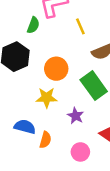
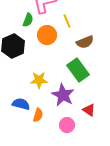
orange circle: (56, 69) -> (47, 35), moved
purple star: (76, 116) -> (63, 95), size x1.6

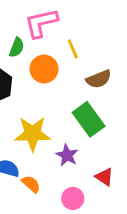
yellow star: (39, 80) -> (33, 134), size x1.4
purple star: (63, 95) -> (67, 155), size x0.7
orange semicircle: (38, 115) -> (31, 184), turned -64

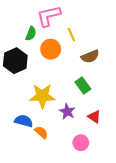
green rectangle: (89, 119) -> (83, 86), size x0.7
red triangle: (104, 177) -> (94, 117), moved
pink circle: (73, 198) -> (81, 143), moved

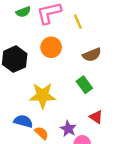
green semicircle: (31, 34) -> (23, 12), moved, turned 48
yellow line: (71, 35) -> (78, 22), moved
purple star: (67, 112) -> (68, 129), moved

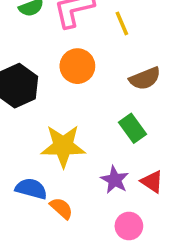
purple star: (68, 129) -> (115, 180), moved

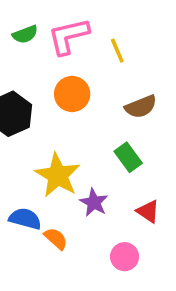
yellow star: (63, 146) -> (58, 175), turned 30
purple star: (115, 180) -> (94, 202), moved

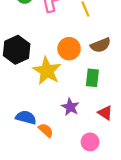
orange circle: (72, 94) -> (69, 49), moved
green rectangle: (128, 157) -> (92, 78), turned 42
yellow star: (58, 175) -> (47, 71), moved

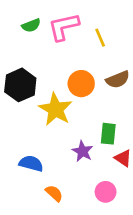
green rectangle: (92, 78) -> (108, 134), moved
orange semicircle: (46, 130) -> (54, 193), moved

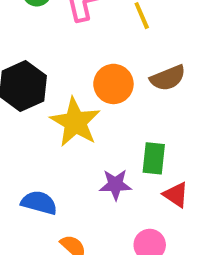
purple star: (83, 151) -> (115, 185), turned -30

